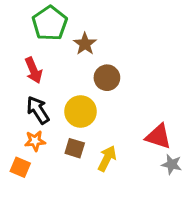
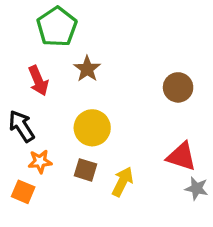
brown star: (85, 44) -> (87, 69), moved
brown circle: (107, 78) -> (178, 87), moved
black arrow: (38, 110) -> (21, 126), moved

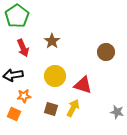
green pentagon: (57, 27) -> (17, 16), moved
black arrow: (21, 126) -> (13, 75), turned -66
red triangle: (181, 156) -> (83, 85), moved
brown square: (85, 170) -> (51, 109), moved

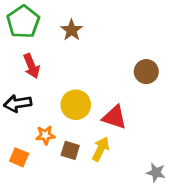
brown star: (52, 41) -> (72, 30), moved
orange star: (24, 96) -> (45, 135), moved
gray star: (117, 112) -> (156, 173), moved

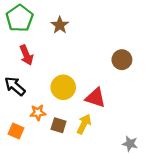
black arrow: (18, 103) -> (15, 86), turned 50

